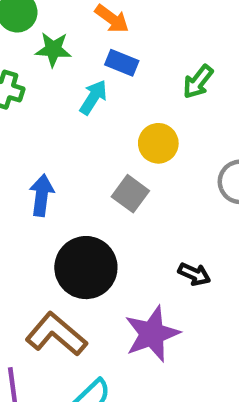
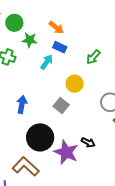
purple star: (152, 334) -> (66, 152), moved, turned -30

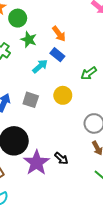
gray square: (61, 106) -> (31, 100), moved, turned -35

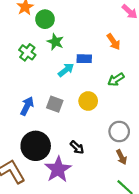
orange arrow: (59, 34) -> (114, 42), moved
blue rectangle: (57, 55) -> (84, 59), turned -40
black arrow: (61, 158) -> (77, 147), moved

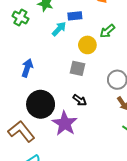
yellow circle: (88, 101) -> (87, 45), moved
gray square: (55, 104) -> (78, 68), moved

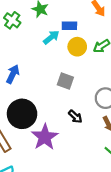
yellow circle: (87, 45) -> (77, 47), moved
black arrow: (80, 100) -> (75, 117), moved

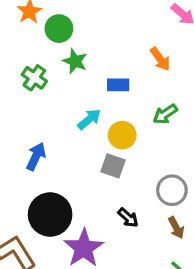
cyan arrow: (51, 37) -> (89, 119), moved
yellow circle: (77, 47) -> (122, 135), moved

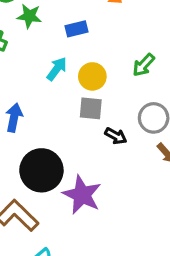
green arrow: (165, 114) -> (144, 65), moved
black arrow: (128, 218) -> (116, 136), moved

